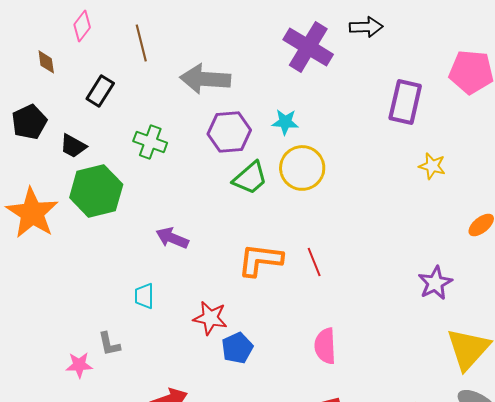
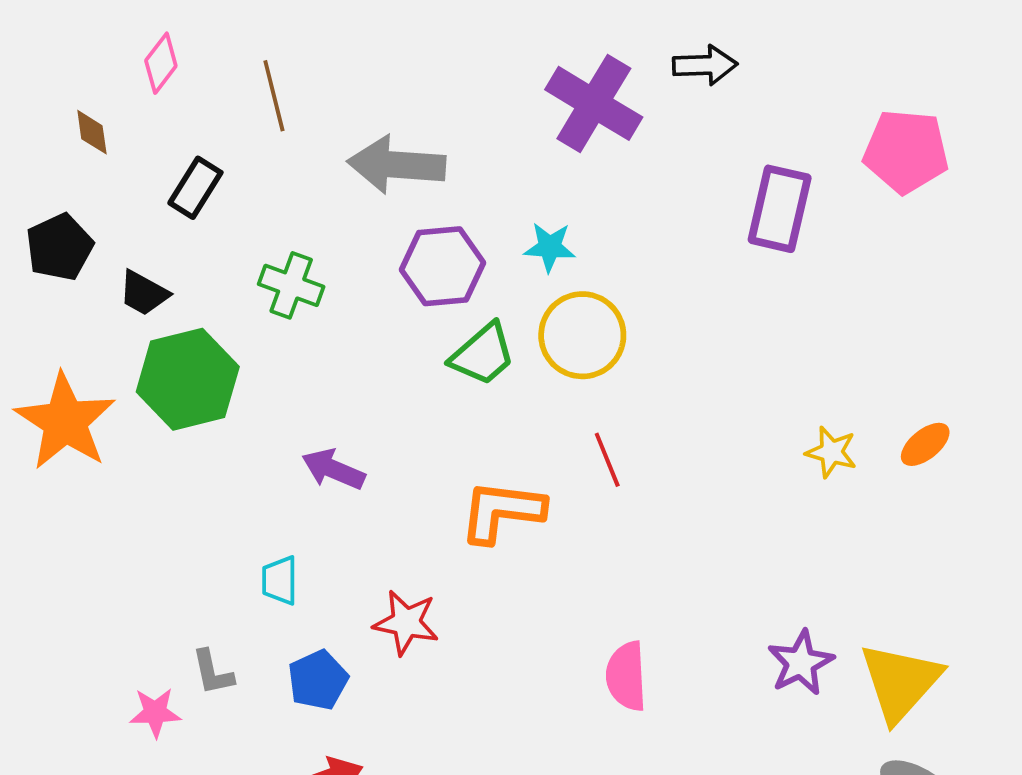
yellow star: (432, 166) -> (831, 452), moved
red line: (314, 262) -> (607, 460), moved
purple star: (435, 283) -> (801, 663), moved
blue pentagon: (237, 348) -> (318, 680), moved

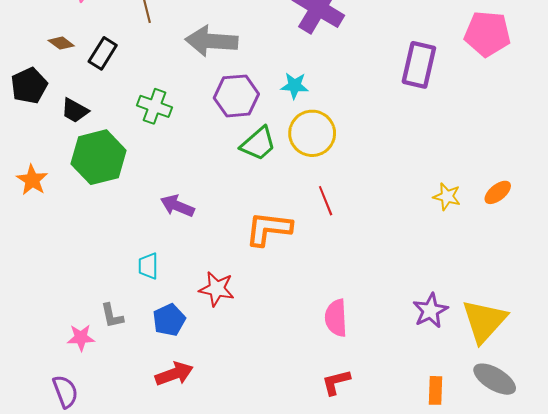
brown diamond: (92, 132) -> (61, 43), moved, turned -45
orange star: (65, 421) -> (32, 180), size x0.6

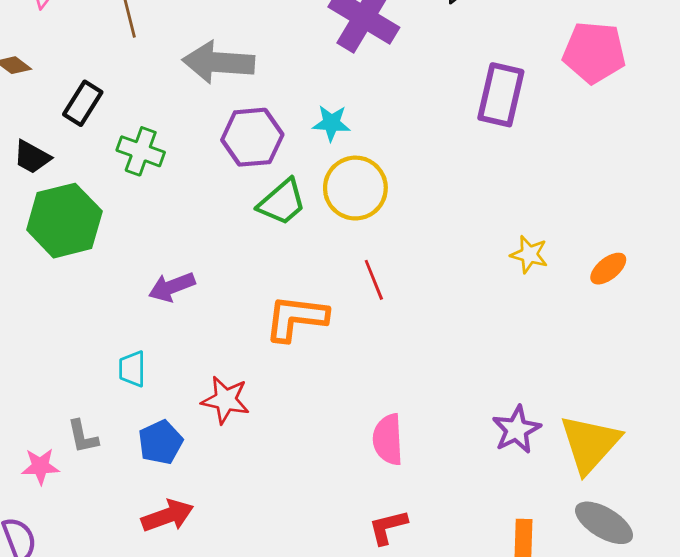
black rectangle: (103, 53) -> (83, 103), moved
yellow star: (447, 197) -> (529, 254), moved
purple arrow: (177, 206) -> (172, 287), turned -44

